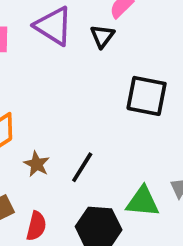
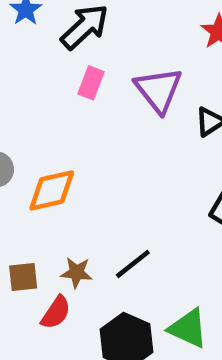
brown star: (37, 164) -> (77, 273), moved, turned 30

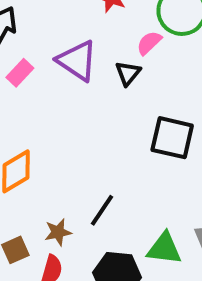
pink rectangle: (91, 83) -> (20, 73), turned 40

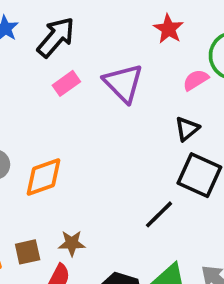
black triangle: (128, 73) -> (187, 129), moved
black line: (102, 210) -> (159, 214), moved

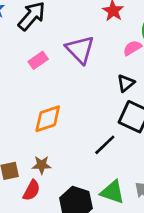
pink rectangle: (66, 83) -> (38, 60), moved
orange diamond: (44, 177) -> (48, 119), moved

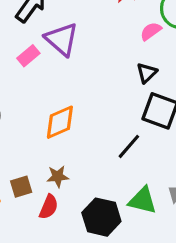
purple triangle: (80, 50) -> (62, 39), moved
pink rectangle: (38, 60) -> (28, 56), moved

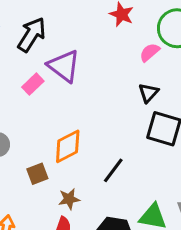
black line: (129, 146) -> (113, 170), moved
brown square: (21, 187) -> (37, 174), moved

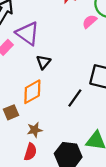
black triangle: (148, 93) -> (43, 62), moved
black line: (113, 170) -> (75, 98), moved

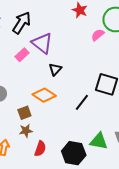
orange diamond: (32, 92) -> (44, 95), turned 60
brown star: (35, 130) -> (26, 131), moved

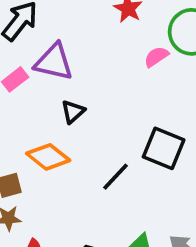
purple triangle: (42, 43) -> (54, 62), turned -30

